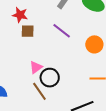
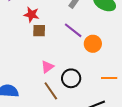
orange circle: (94, 44) -> (93, 44), moved
black circle: (50, 78) -> (71, 78), moved

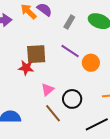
red star: (31, 14) -> (26, 68), moved
brown square: (39, 31) -> (36, 54), size x1.5

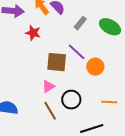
brown square: (36, 54) -> (57, 62), moved
red star: (26, 68) -> (33, 33), moved

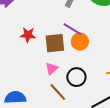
red star: (33, 33) -> (28, 35), moved
orange circle: (95, 67) -> (80, 42), moved

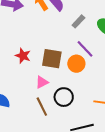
purple line: (73, 29) -> (85, 49), moved
red star: (28, 35) -> (23, 56), moved

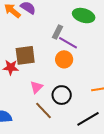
gray rectangle: (78, 21) -> (58, 32), moved
brown square: (52, 59) -> (25, 55), moved

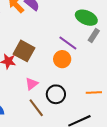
gray rectangle: (58, 32) -> (94, 35), moved
brown square: (25, 55) -> (24, 51), turned 30

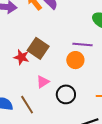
purple line: (68, 43) -> (83, 44), turned -36
brown line: (36, 108) -> (27, 105), moved

